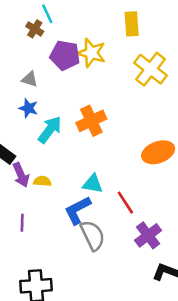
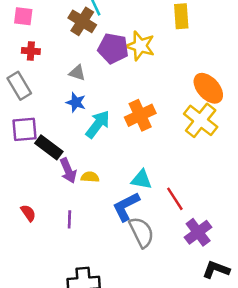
brown cross: (35, 29) -> (82, 21), size x1.5
yellow cross: (151, 69) -> (201, 120), moved
orange ellipse: (158, 152) -> (208, 88), moved, turned 68

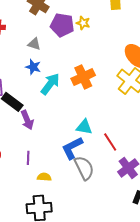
yellow star: (140, 46) -> (83, 23), size x0.6
yellow semicircle: (90, 177) -> (44, 177), moved

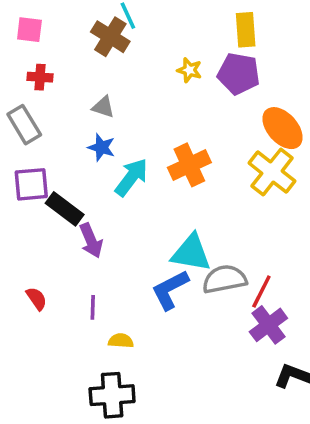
purple pentagon: (62, 25) -> (239, 74), moved
cyan triangle: (84, 127) -> (191, 253), size x1.4
red line: (110, 142) -> (261, 292), moved, turned 60
gray semicircle: (84, 168) -> (225, 279), moved, turned -75

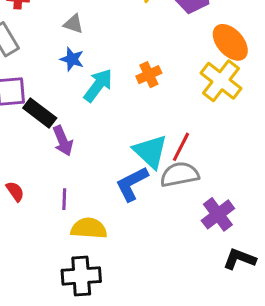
orange cross: (189, 165) -> (149, 75), size x0.7
cyan triangle: (191, 253) -> (150, 151), turned 33
red line: (261, 292) -> (181, 147), moved
yellow semicircle: (121, 341) -> (89, 228), size x1.6

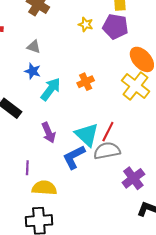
purple arrow: (63, 141) -> (49, 133), moved

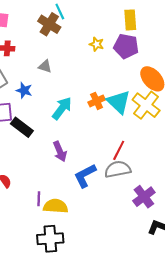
blue star: (33, 71) -> (24, 90), moved
cyan triangle: (87, 135) -> (119, 102), moved
purple line: (27, 168) -> (39, 199), moved

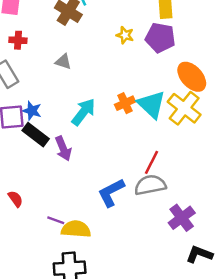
blue star: (24, 90) -> (32, 111), moved
purple arrow: (60, 151) -> (63, 149), moved
purple line: (39, 199) -> (56, 220), turned -72

